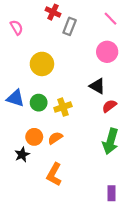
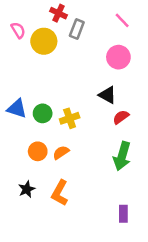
yellow circle: (42, 64) -> (44, 41), moved
black star: (22, 155) -> (27, 189), moved

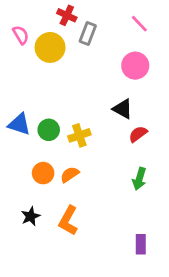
green arrow: (122, 156) -> (139, 179), size x0.7

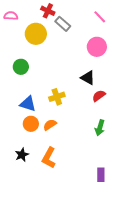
gray rectangle: (88, 34) -> (63, 24), turned -70
pink semicircle: (21, 35) -> (11, 16), moved, turned -56
blue triangle: (19, 124) -> (28, 104), moved
green circle: (49, 130) -> (21, 67), moved

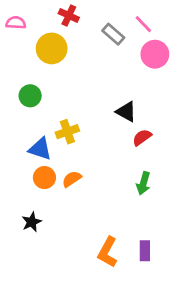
gray rectangle: (63, 24) -> (113, 34), moved
pink circle: (97, 47) -> (155, 54), moved
yellow cross: (57, 97) -> (67, 132), moved
orange L-shape: (49, 158) -> (108, 252), moved

